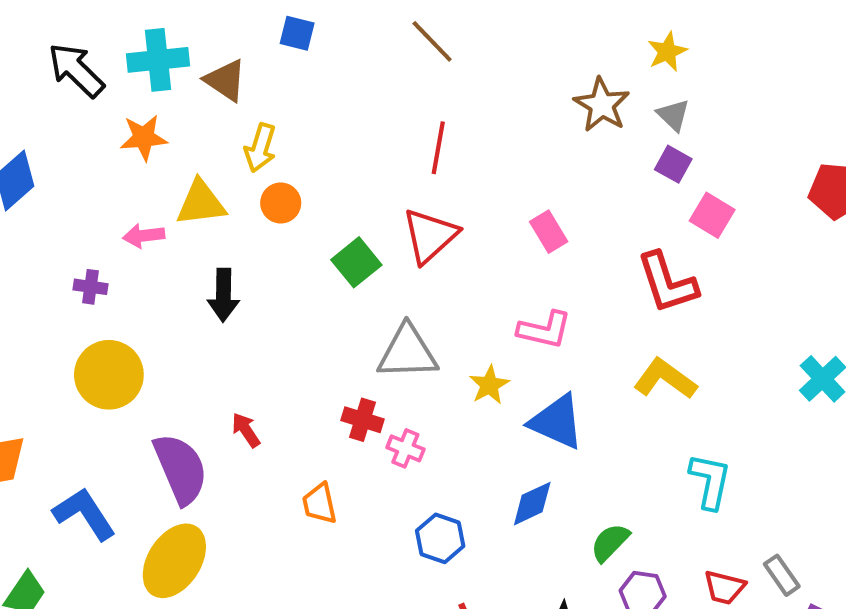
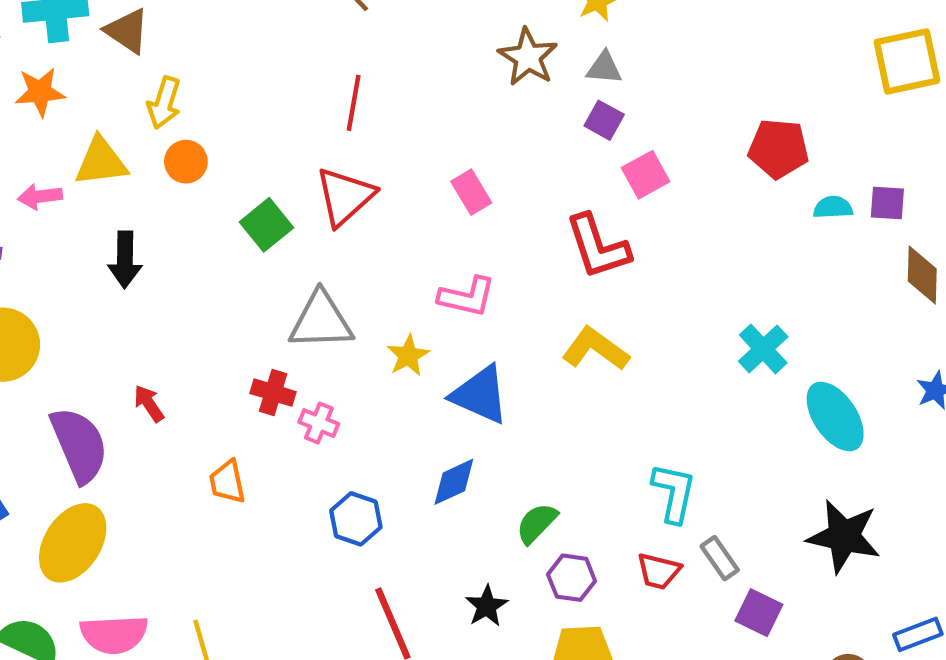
gray triangle: (673, 115) -> (604, 68), turned -39
pink square: (712, 215) -> (646, 175), turned 30
cyan L-shape: (710, 481) -> (674, 493), moved

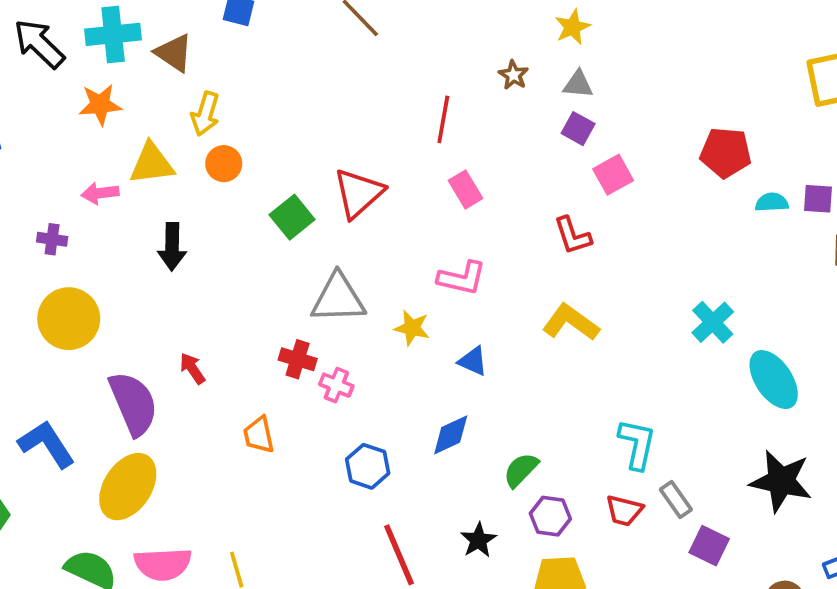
brown star: (528, 57) -> (513, 75), size x0.6
red line: (354, 103) -> (443, 119), moved
red L-shape: (598, 247) -> (573, 236), size x0.7
yellow star: (408, 356) -> (412, 328), turned -30
blue triangle: (480, 395) -> (473, 361), size x0.6

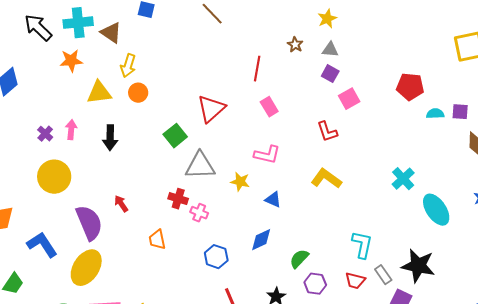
pink arrow: (100, 193) -> (71, 130), moved, turned 102
green square: (292, 217) -> (175, 136), moved
purple cross: (52, 239) -> (45, 134), turned 35
black star: (781, 481) -> (418, 266), moved

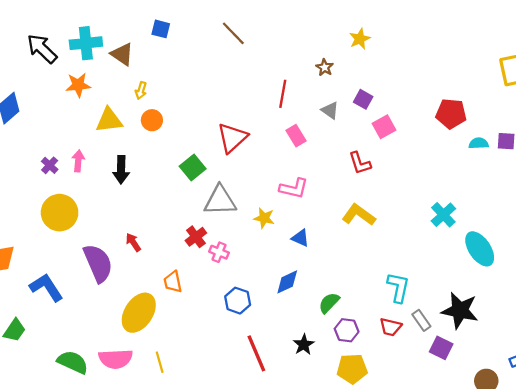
gray triangle: (330, 50) -> (330, 110), moved, turned 30
yellow arrow: (128, 66) -> (141, 91), size x0.7
red cross: (178, 199) -> (196, 237), turned 36
yellow ellipse: (86, 268) -> (139, 313), moved

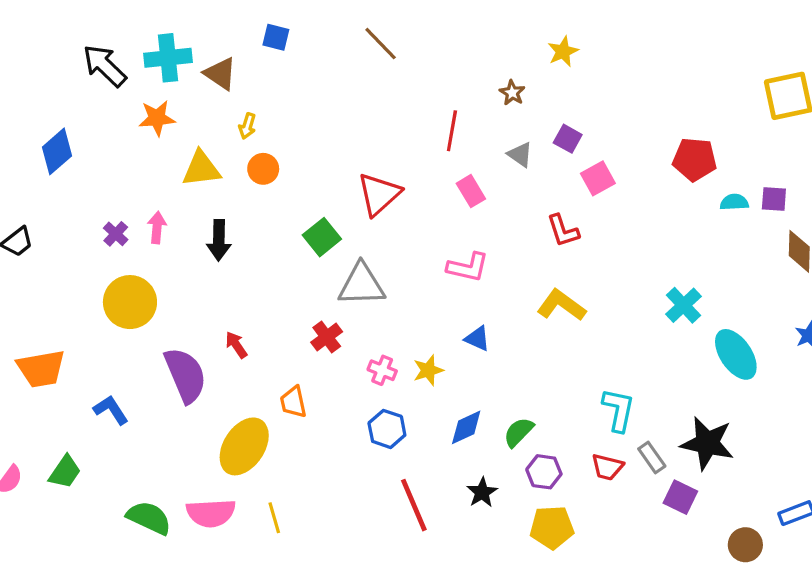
yellow star: (264, 218) -> (428, 370), moved, turned -30
pink cross: (219, 252) -> (382, 370), moved
blue diamond: (287, 282) -> (466, 427), moved
blue L-shape: (46, 287) -> (111, 410), size x0.7

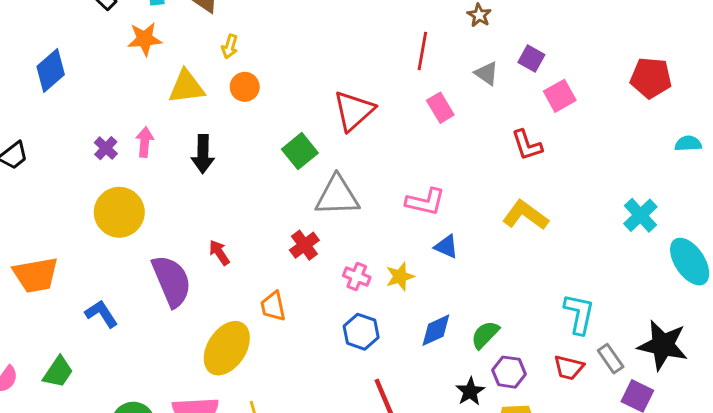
cyan semicircle: (734, 202) -> (688, 144), moved
pink L-shape: (468, 267) -> (425, 202), moved
black star: (482, 492) -> (470, 391), moved

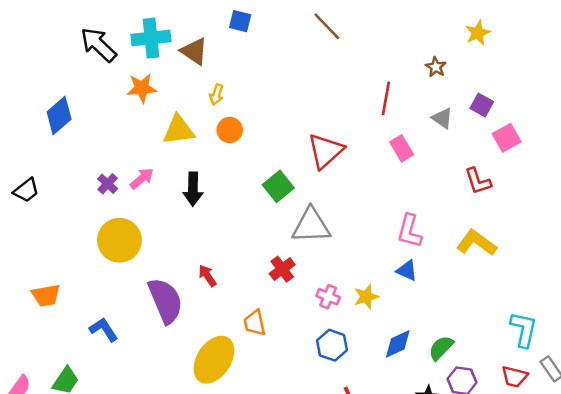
pink arrow: (145, 142) -> (142, 179), turned 45
pink L-shape: (425, 202) -> (410, 231), moved, turned 92
orange trapezoid: (36, 275) -> (46, 295), size x0.7

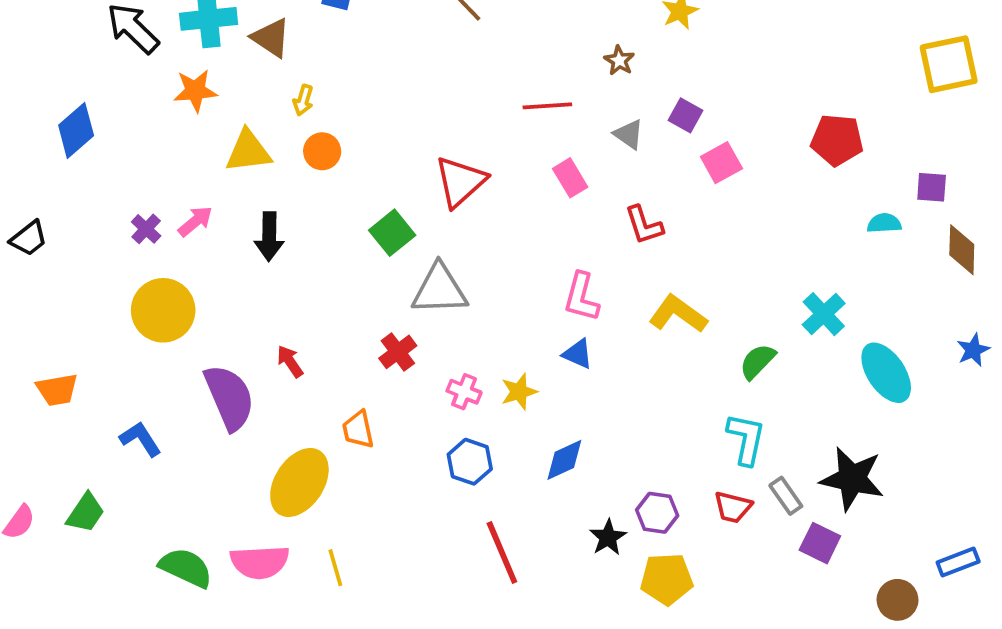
red line: (386, 98) -> (547, 106), turned 76
red L-shape: (478, 181) -> (644, 225), moved
green semicircle: (441, 348) -> (757, 361), moved

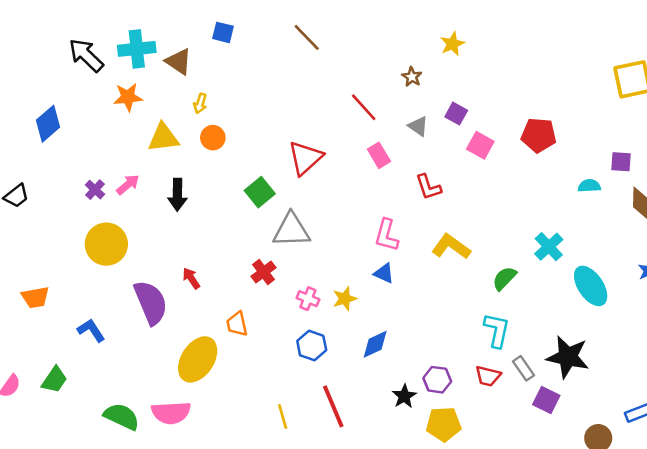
red line: (547, 106) -> (364, 107), turned 52
red pentagon: (837, 140) -> (539, 135), moved
pink square: (721, 163) -> (480, 145), turned -32
yellow line: (335, 568) -> (283, 416), moved

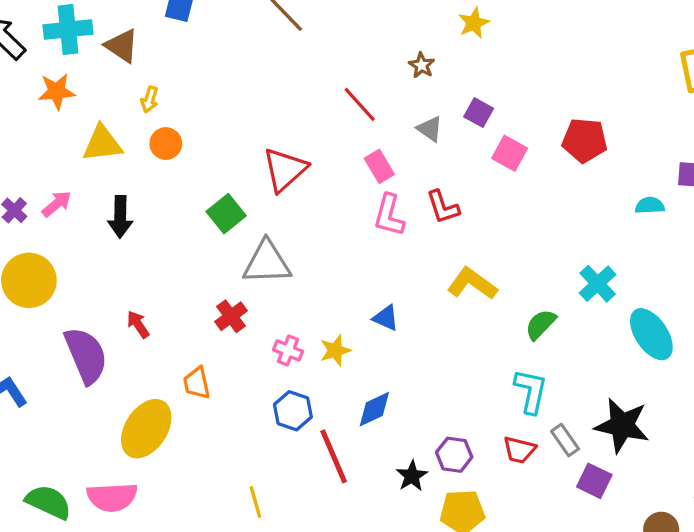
pink L-shape: (387, 235) -> (389, 215), moved
red line: (333, 406) -> (334, 456), moved

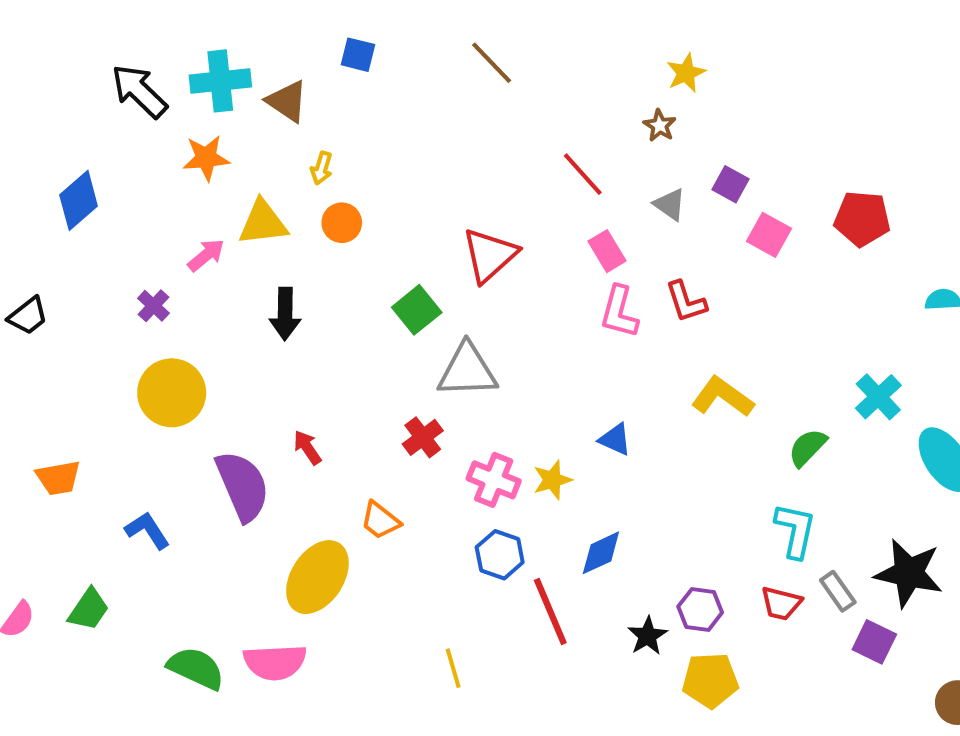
yellow star: (474, 23) -> (686, 73), moved
pink arrow: (57, 204) -> (206, 255), moved
pink cross: (288, 350) -> (494, 480), size x1.4
orange trapezoid: (197, 383) -> (380, 520), turned -40

